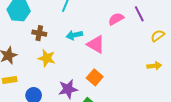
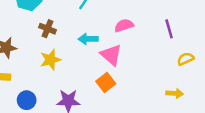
pink semicircle: (116, 19) -> (124, 26), moved
yellow star: (47, 58) -> (50, 60), turned 30
orange square: (95, 77) -> (106, 83), moved

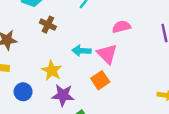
cyan arrow: (88, 39) -> (81, 51), moved
yellow star: (50, 60) -> (52, 71), moved, turned -30

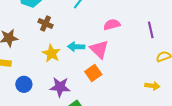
yellow star: (52, 71) -> (51, 53), moved

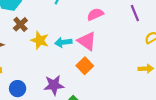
brown cross: (46, 23) -> (20, 24), moved, turned 32
yellow star: (51, 53) -> (40, 40), moved

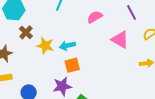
pink triangle: (87, 41) -> (120, 40), moved
orange square: (85, 66) -> (72, 65), moved, turned 35

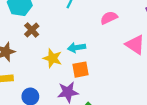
yellow star: (45, 46) -> (52, 58), moved

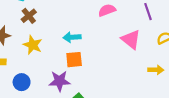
yellow star: (52, 58) -> (33, 45), moved

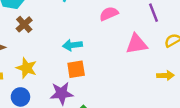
pink triangle: (131, 39) -> (137, 44), turned -45
yellow star: (33, 45) -> (27, 68), moved

